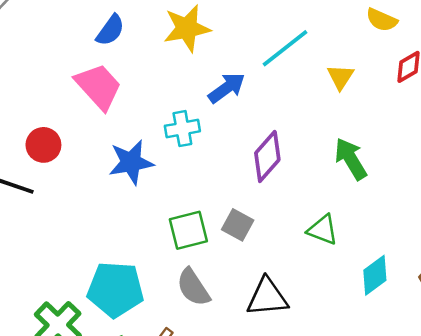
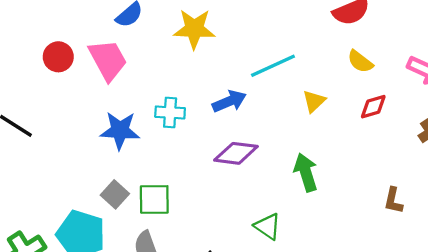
blue arrow: (227, 88) -> (229, 101), moved
red circle: (43, 145) -> (58, 57), moved
purple diamond: (267, 156) -> (236, 153), turned 42
gray square: (238, 225) -> (115, 194), moved

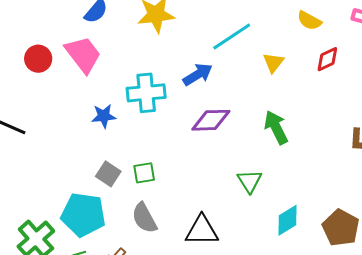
cyan cross: (170, 113) -> (146, 93), size x1.4
blue star: (120, 130) -> (104, 116), size x0.7
green square: (154, 199) -> (144, 173), size x0.7
green triangle: (268, 226) -> (249, 181), turned 32

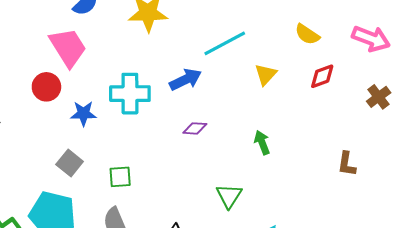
red circle: (38, 59) -> (46, 87), moved
purple diamond: (211, 120) -> (195, 128), size x0.6
green arrow: (276, 127) -> (262, 143), size x0.7
gray square: (108, 174) -> (70, 163), moved

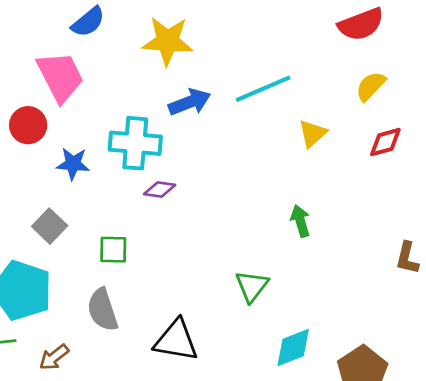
yellow semicircle: (307, 34) -> (371, 86), turned 95
blue arrow: (186, 80) -> (190, 102), moved
purple diamond: (195, 128) -> (160, 190), moved

